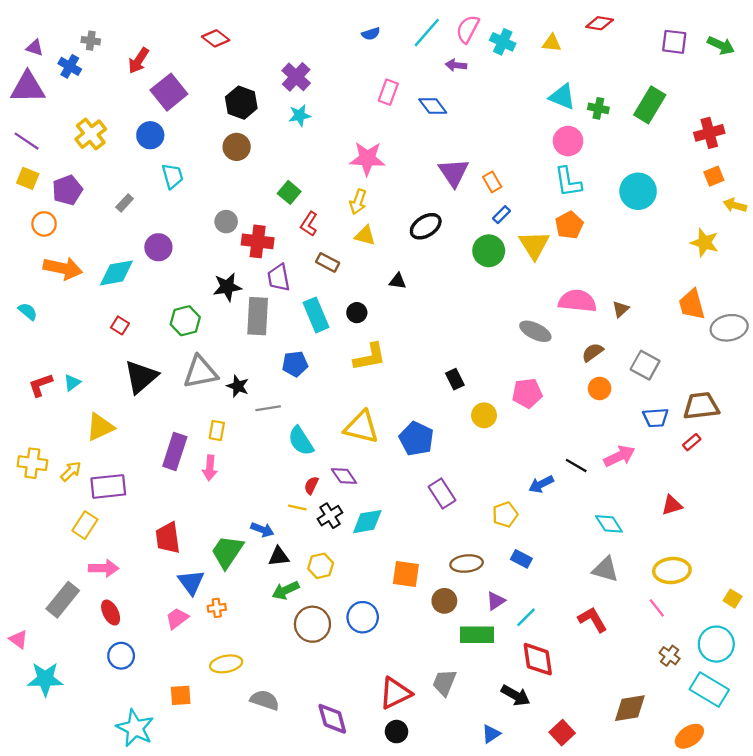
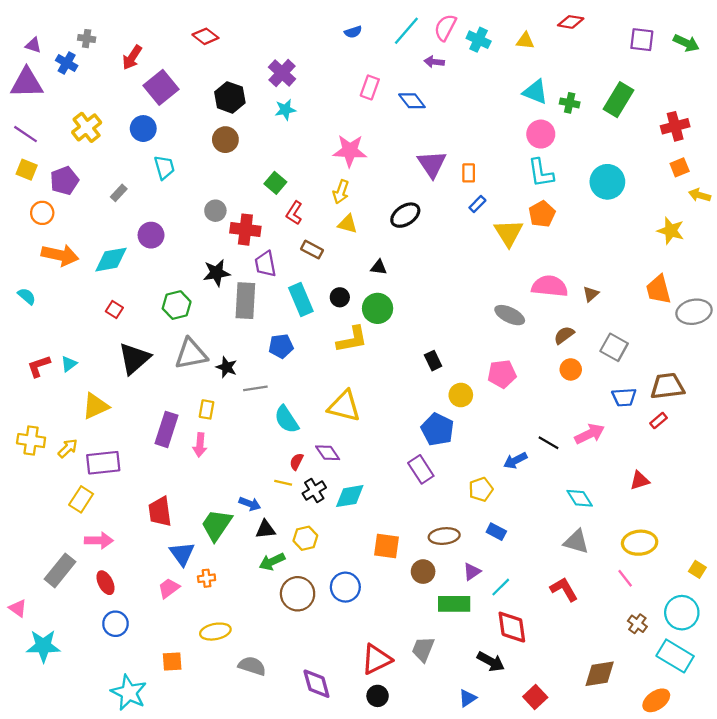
orange rectangle: (492, 182) -> (469, 173), turned 30
green circle: (489, 251) -> (378, 308), moved
blue pentagon: (416, 439) -> (437, 429), moved

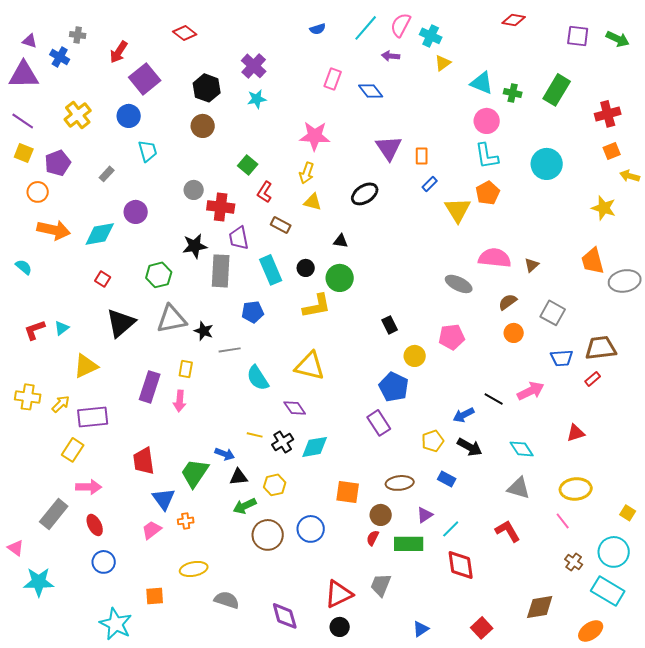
yellow triangle: (525, 41) -> (443, 63), moved, turned -42
red semicircle: (296, 462) -> (373, 538), moved
black arrow: (491, 661) -> (470, 447), moved

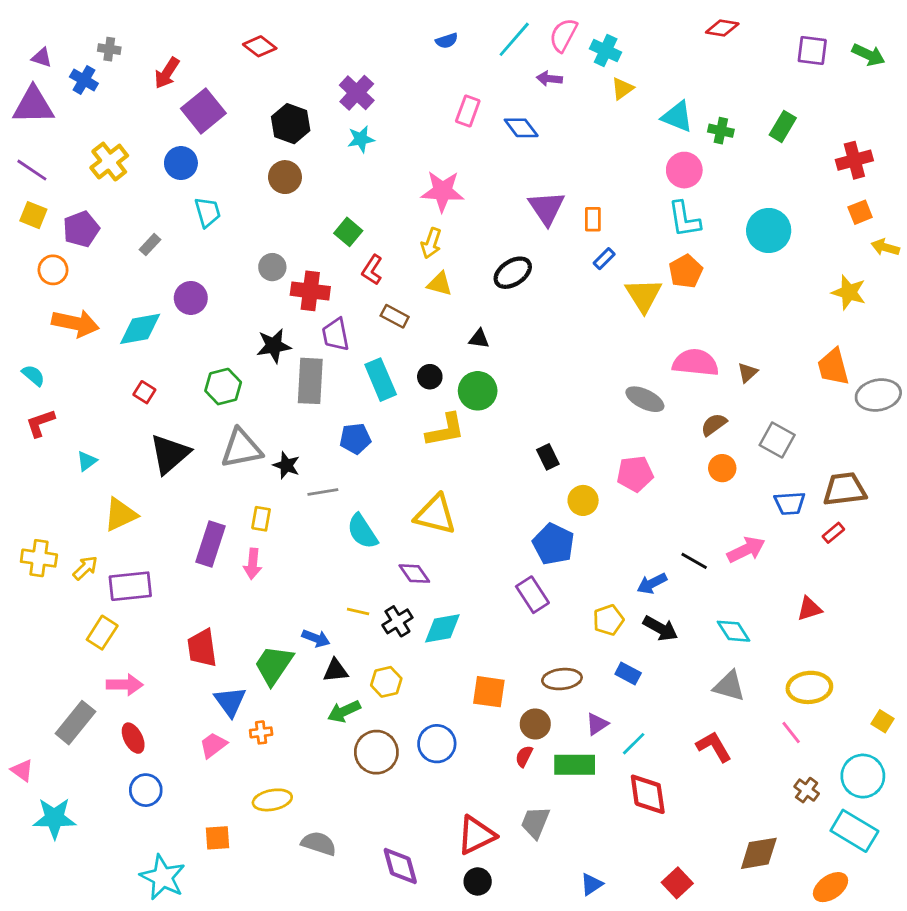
green rectangle: (557, 90) -> (783, 126), size x0.7
red L-shape: (35, 330) -> (40, 423), moved

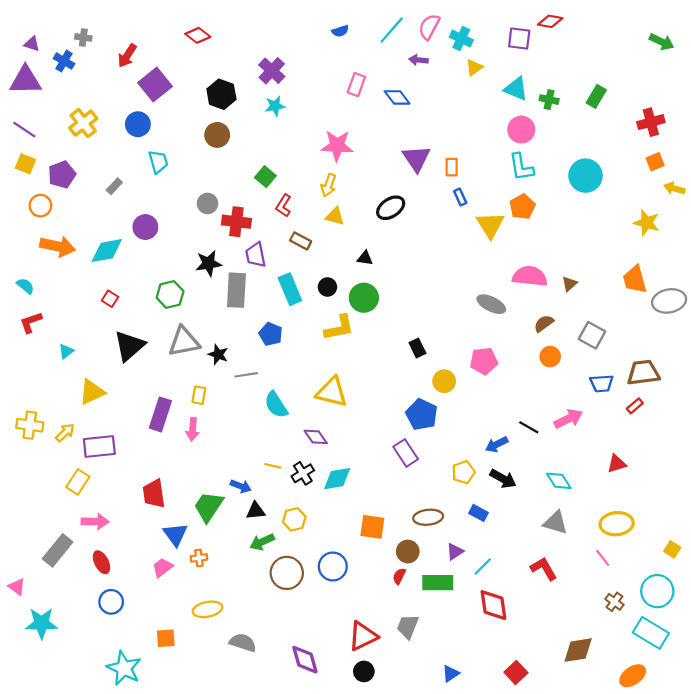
purple square: (812, 51) -> (519, 39), moved
blue rectangle: (604, 259) -> (460, 197), turned -70
blue pentagon: (355, 439) -> (271, 334), turned 30

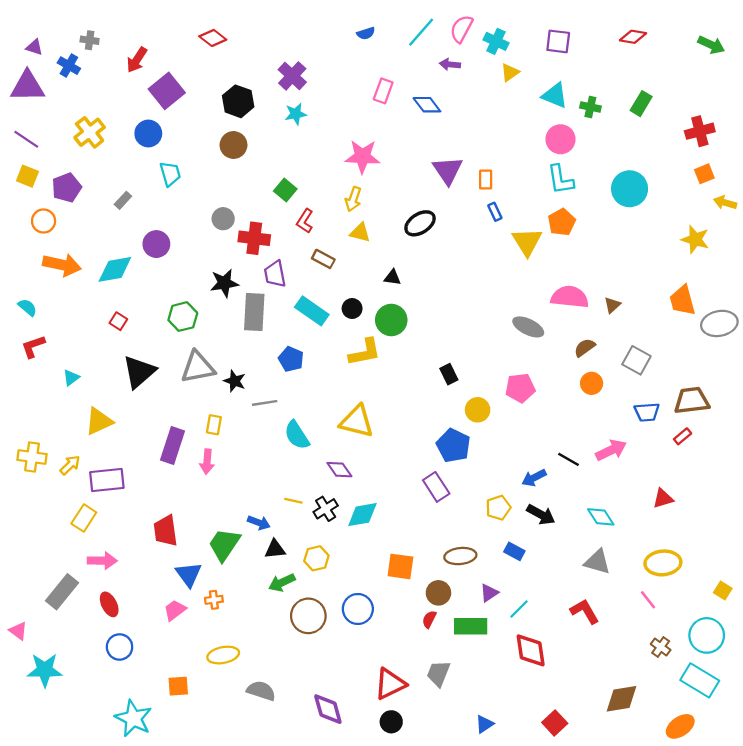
red diamond: (550, 21) -> (633, 37), moved
cyan rectangle: (290, 289) -> (312, 311), turned -32

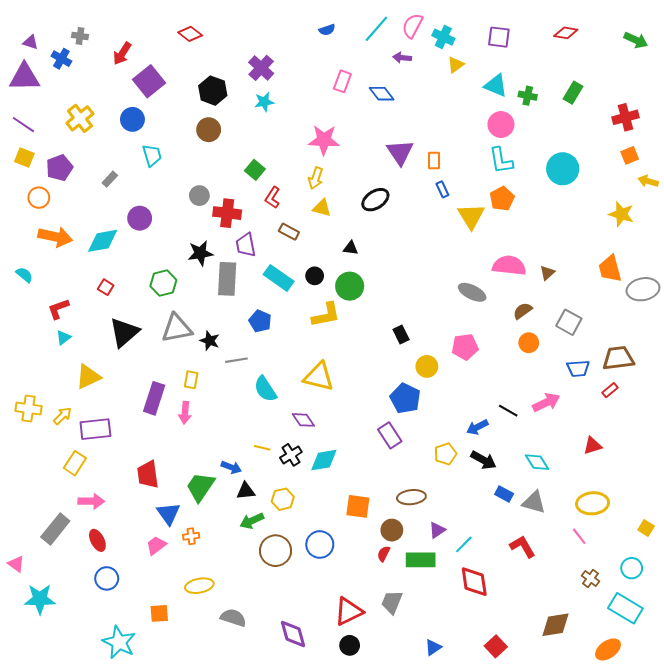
red L-shape: (33, 346) -> (58, 309), moved
blue rectangle: (514, 551) -> (504, 494), moved
cyan circle: (707, 635) -> (632, 568), size x0.7

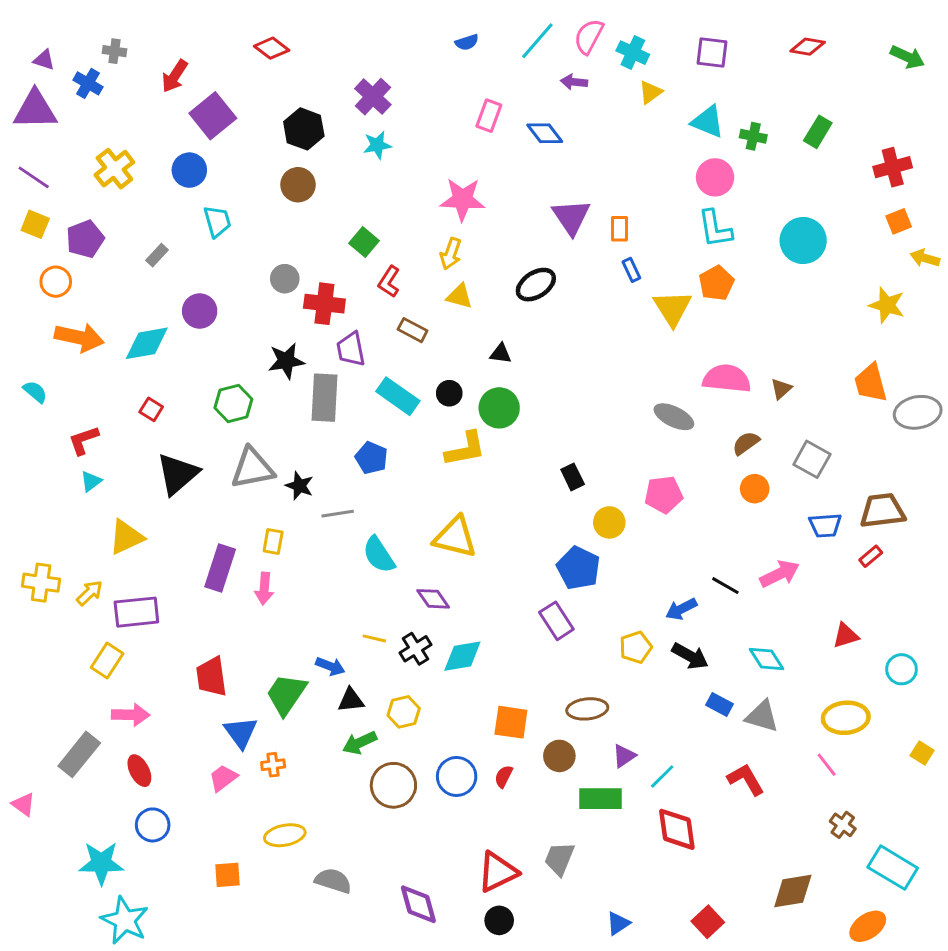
red semicircle: (384, 554) -> (504, 776), moved
cyan circle: (632, 568) -> (902, 669), moved
cyan star: (40, 599) -> (101, 863), moved
cyan star: (119, 642) -> (125, 920), moved

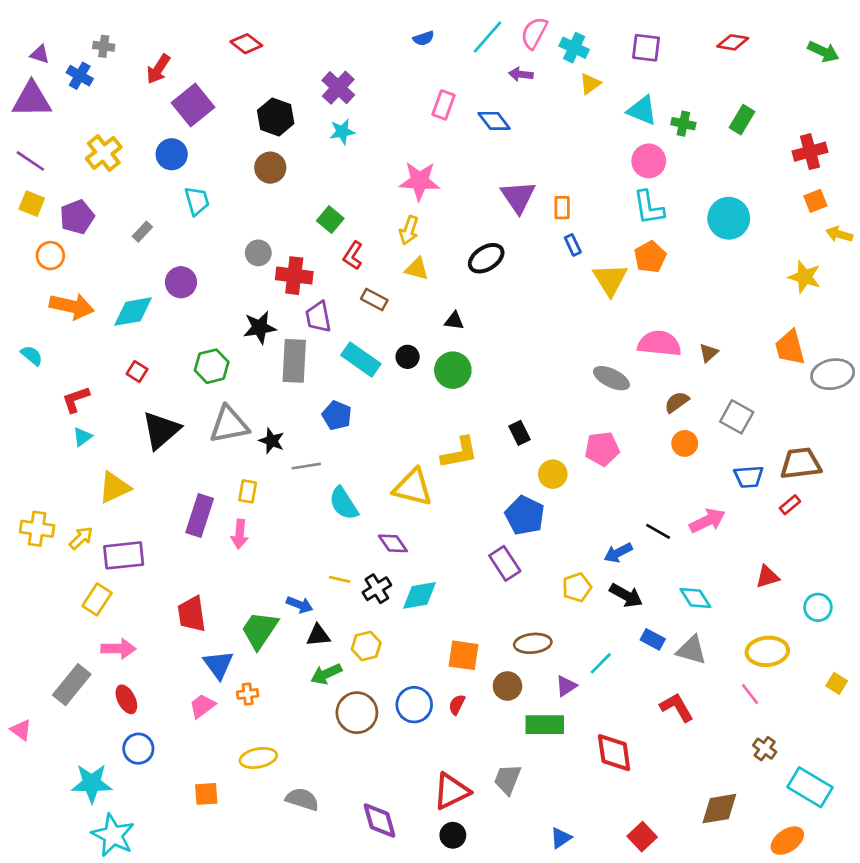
yellow L-shape: (465, 449) -> (460, 453), moved
cyan line: (662, 776) -> (601, 663), moved

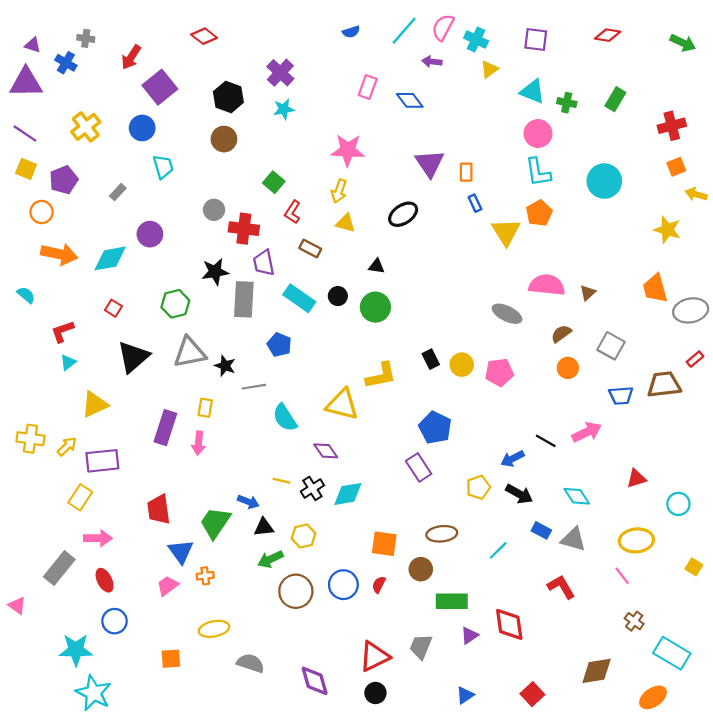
yellow circle: (553, 474) -> (462, 365), moved
red rectangle: (790, 505) -> (695, 359), moved
purple triangle: (566, 686) -> (469, 635), moved

